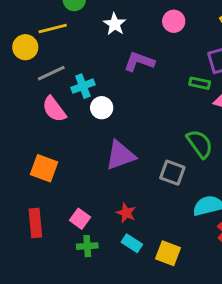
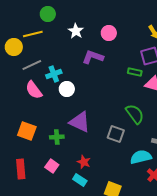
pink circle: (174, 21) -> (109, 33), moved
purple triangle: (120, 155) -> (80, 122), turned 45
cyan rectangle: (132, 243) -> (80, 180), moved
green cross: (87, 246) -> (57, 137), moved

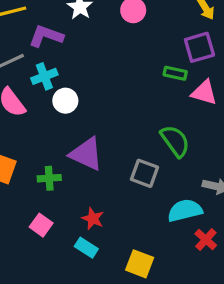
purple L-shape: (93, 57) -> (46, 36), moved

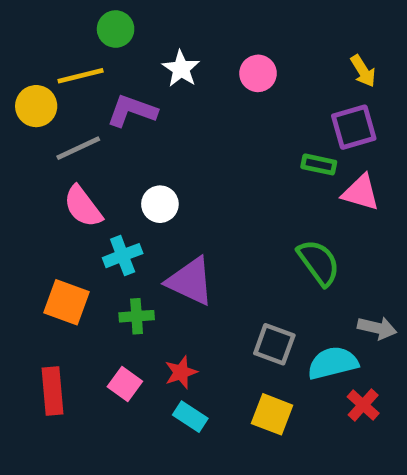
cyan cross: (44, 76) -> (123, 256), moved
gray square: (144, 173) -> (274, 344), moved
red star: (93, 219) -> (181, 372), moved, turned 30
yellow square: (140, 264) -> (272, 414), moved

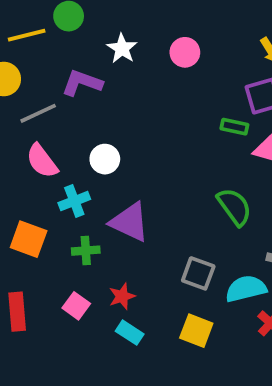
yellow line: (81, 76) -> (27, 35), moved

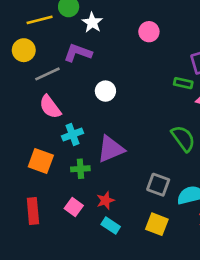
white star: (122, 49) -> (92, 22), moved
white circle: (105, 159) -> (105, 91), moved
purple triangle: (130, 222) -> (111, 149), turned -48

